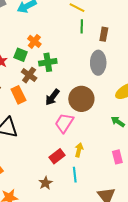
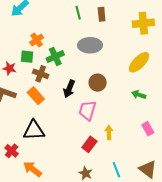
orange cross: (34, 41) -> (37, 40), turned 32
gray ellipse: (98, 63) -> (90, 45), moved, turned -75
brown circle: (81, 99) -> (98, 83), size x0.7
cyan line: (75, 175) -> (116, 170), moved

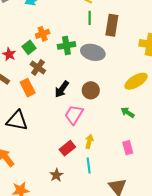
brown rectangle: (102, 14) -> (112, 25), size x1.5
green cross: (55, 56) -> (66, 45), moved
green square: (27, 57) -> (29, 47), turned 32
cyan line: (116, 170) -> (89, 166), moved

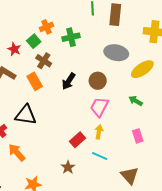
gray ellipse: (93, 52) -> (116, 53), moved
pink trapezoid: (74, 115) -> (99, 107), moved
cyan line: (89, 166) -> (100, 156), turned -56

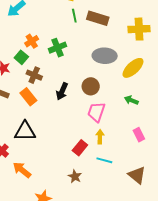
brown rectangle: (115, 15) -> (98, 18), turned -70

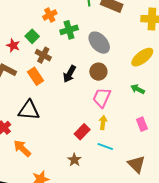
orange cross: (32, 41) -> (50, 15), moved
gray ellipse: (105, 56) -> (99, 43), moved, turned 40

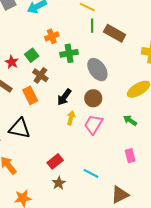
yellow arrow: (103, 123) -> (71, 118), moved
red rectangle: (82, 132) -> (55, 161), moved
brown triangle: (136, 164) -> (120, 195), turned 42

